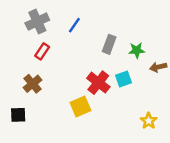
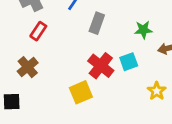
gray rectangle: (109, 44) -> (97, 23), moved
yellow star: (149, 121) -> (157, 91), moved

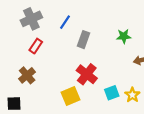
green star: (143, 30) -> (124, 36), moved
cyan square: (129, 62) -> (112, 93), moved

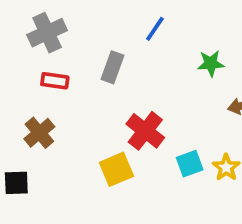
blue line: (65, 22) -> (155, 29), moved
gray rectangle: (84, 40) -> (113, 67), moved
red rectangle: (36, 46) -> (55, 81), turned 64

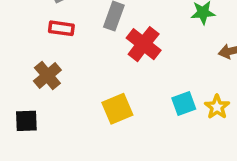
red cross: (145, 131) -> (144, 44), moved

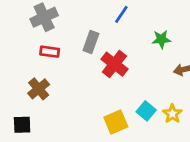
cyan square: (184, 103) -> (146, 111), turned -30
yellow square: (117, 109) -> (116, 122), moved

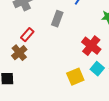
red rectangle: (50, 52) -> (27, 35), moved, turned -56
red cross: (114, 64) -> (91, 46), moved

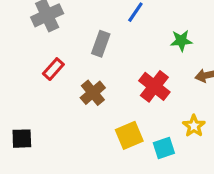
brown cross: (19, 53) -> (93, 93), moved
cyan square: (97, 69) -> (164, 148), moved, turned 32

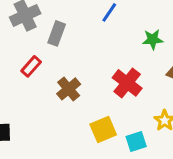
gray rectangle: (101, 44) -> (57, 33), moved

